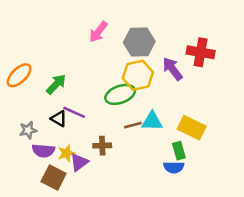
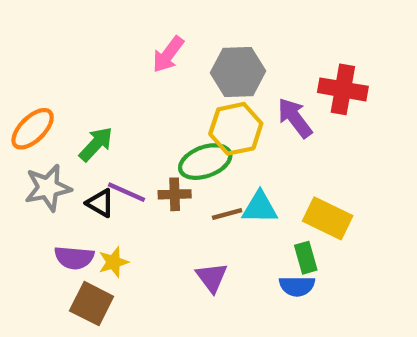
gray star: (28, 130) -> (48, 188), moved, size x1.5
brown cross: (102, 146) -> (175, 194), moved
purple triangle: (79, 162) -> (212, 277), moved, turned -30

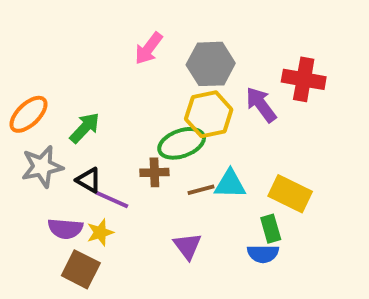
purple line: (127, 192) -> (112, 200), moved

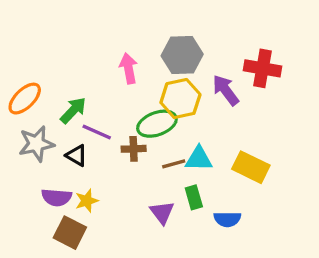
pink arrow: (149, 48) -> (129, 68), moved, turned 132
purple line: (112, 200) -> (97, 132), moved
green rectangle: (271, 229) -> (194, 197), moved

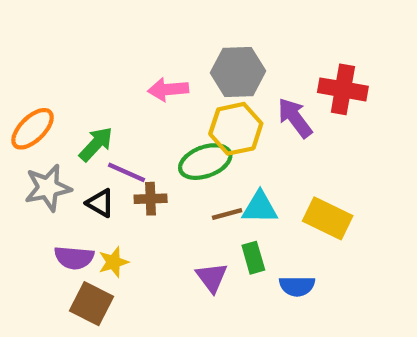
pink arrow: (129, 68) -> (168, 89), turned -84
brown cross: (134, 149) -> (151, 199), moved

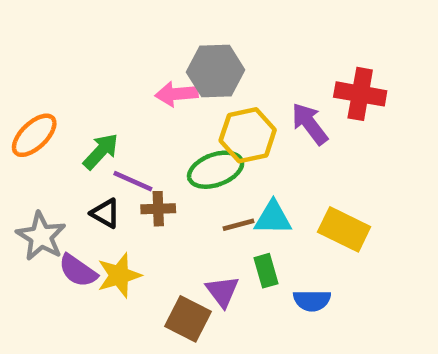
gray hexagon: (238, 72) -> (216, 71), moved
gray star: (48, 188) -> (41, 236), moved, turned -30
purple semicircle: (74, 258) -> (78, 271), turned 30
yellow star: (113, 262) -> (119, 275), size x1.4
brown square: (92, 304) -> (188, 319), moved

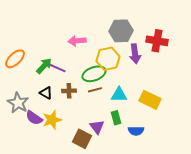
gray hexagon: (216, 71) -> (121, 31), moved
purple arrow: (310, 124) -> (135, 54), turned -150
purple line: (133, 181) -> (57, 68), moved
brown line: (239, 225) -> (95, 90), moved

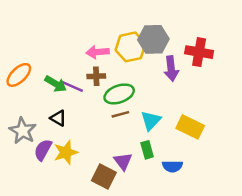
yellow hexagon: (108, 59) -> (131, 47), moved
green arrow: (44, 66) -> (56, 84), turned 78
brown cross: (69, 91) -> (96, 76), moved
cyan triangle: (119, 95) -> (151, 121), turned -48
purple semicircle: (34, 118) -> (43, 150), turned 84

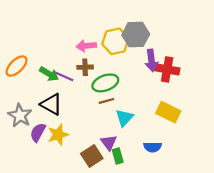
red cross: (199, 52) -> (167, 69), moved
black triangle: (58, 118) -> (51, 104), size x1.5
cyan triangle: (151, 121) -> (124, 118), moved
green rectangle: (147, 150) -> (118, 156), moved
brown square: (104, 176) -> (92, 156), turned 30

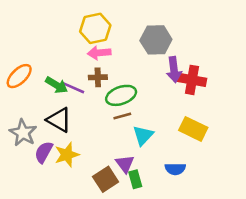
yellow hexagon: (115, 41) -> (95, 28), moved

